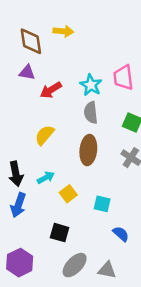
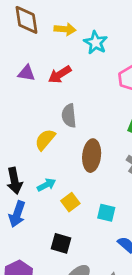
brown diamond: (31, 41) -> (26, 20), moved
cyan star: (91, 85) -> (96, 43), moved
red arrow: (51, 90) -> (60, 74), moved
gray semicircle: (91, 113) -> (69, 116), moved

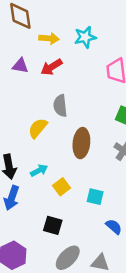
yellow arrow: (65, 29) -> (49, 38), moved
cyan star: (96, 43) -> (85, 37), turned 30

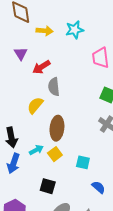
purple triangle: (20, 66) -> (21, 54), turned 48
red arrow: (52, 67) -> (41, 67), moved
brown ellipse: (81, 143) -> (57, 128), moved
cyan arrow: (39, 170) -> (36, 150), moved

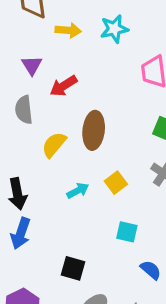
gray semicircle: (54, 87) -> (24, 110), moved
brown ellipse: (57, 128) -> (94, 130), moved
cyan arrow: (36, 150) -> (78, 191), moved
yellow square: (55, 154) -> (116, 183), moved

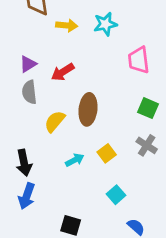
purple triangle: (32, 65) -> (28, 64), moved, turned 30
cyan square: (127, 232) -> (116, 195), turned 36

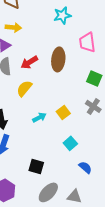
yellow arrow: (67, 25) -> (13, 27), moved
red arrow: (63, 72) -> (29, 62), moved
brown ellipse: (88, 109) -> (58, 59), moved

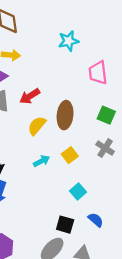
brown ellipse: (58, 59) -> (65, 115), moved
yellow semicircle: (24, 88) -> (37, 126), moved
black square: (36, 166) -> (65, 225), moved

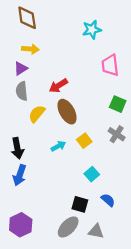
cyan star: (69, 41) -> (92, 30), moved
red arrow: (30, 96) -> (58, 86), moved
brown ellipse: (65, 115) -> (67, 112), moved, turned -35
yellow semicircle: (37, 126) -> (37, 114), moved

